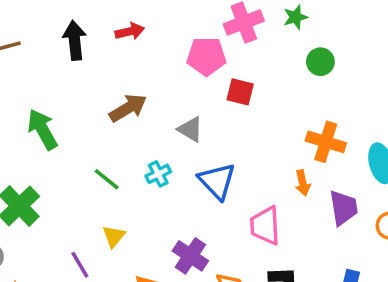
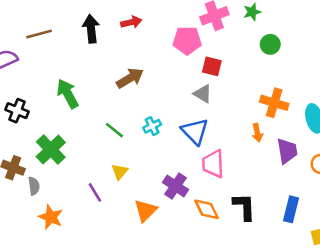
gray triangle: (190, 129) -> (203, 94), moved
pink trapezoid: (265, 226) -> (213, 164), moved

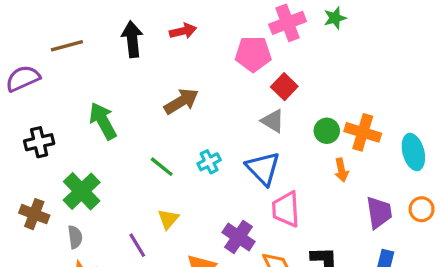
green circle: (270, 44) -> (327, 131), moved
red square: (212, 66) -> (284, 87), turned 30
black cross: (17, 111) -> (39, 142), turned -35
purple trapezoid: (287, 151) -> (379, 212), moved
gray semicircle: (34, 186) -> (75, 237), moved

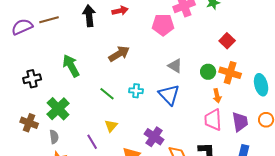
purple semicircle: (23, 78) -> (22, 27), moved
red square: (284, 87) -> (227, 41), moved
cyan cross: (209, 162) -> (136, 91), turned 32
pink trapezoid: (286, 209) -> (213, 120), moved

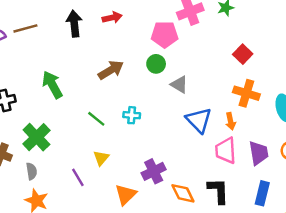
green circle: (208, 72) -> (156, 64), moved
blue triangle: (169, 95) -> (199, 120), moved
purple cross: (154, 137) -> (154, 171), turned 30

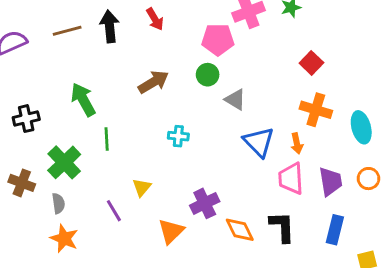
red arrow: (112, 17) -> (155, 19), turned 72
brown line: (25, 28) -> (67, 31), moved
green line: (96, 119) -> (107, 139), moved, turned 48

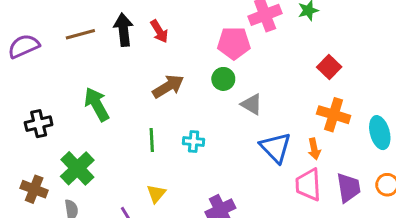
red arrow: (155, 19) -> (159, 31), moved
green line: (107, 139) -> (152, 140), moved

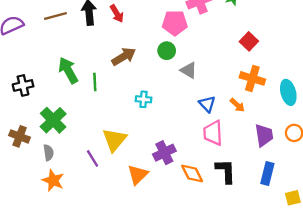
green line: (152, 140) -> (95, 82), moved
blue triangle: (275, 147) -> (207, 104), size x0.7
orange arrow: (314, 149) -> (237, 105), turned -35
pink trapezoid: (308, 185) -> (213, 133), moved
yellow triangle: (156, 194) -> (115, 140), size x1.6

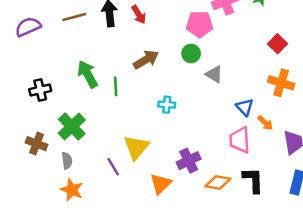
blue triangle: (207, 104) -> (245, 107), moved
orange arrow: (237, 105) -> (265, 123), moved
orange diamond: (192, 173) -> (218, 183), turned -55

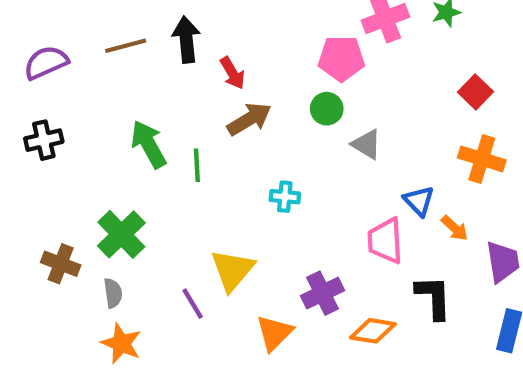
red arrow: (139, 15) -> (232, 73), moved
black cross: (40, 90) -> (44, 140), moved
pink trapezoid: (240, 140) -> (385, 241), moved
black L-shape: (253, 180) -> (434, 297), moved

